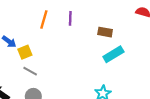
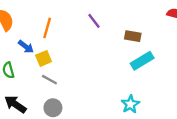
purple line: (70, 18) -> (94, 21), turned -40
orange line: (44, 19) -> (47, 28), moved

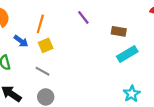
yellow square: (44, 58) -> (46, 45), moved
cyan star: (130, 104) -> (132, 94), moved

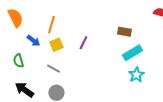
purple line: (83, 17) -> (83, 43), moved, turned 64
cyan star: (132, 94) -> (136, 75), moved

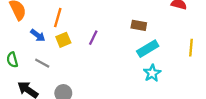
green semicircle: (18, 61) -> (12, 60), moved
gray line: (53, 69) -> (42, 63), moved

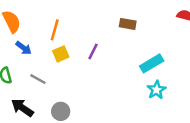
brown rectangle: (139, 25) -> (128, 24), moved
blue arrow: (38, 35) -> (24, 48), moved

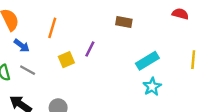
yellow square: (61, 54) -> (66, 60), moved
gray line: (38, 79) -> (28, 70), moved

